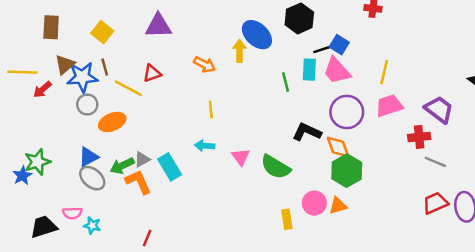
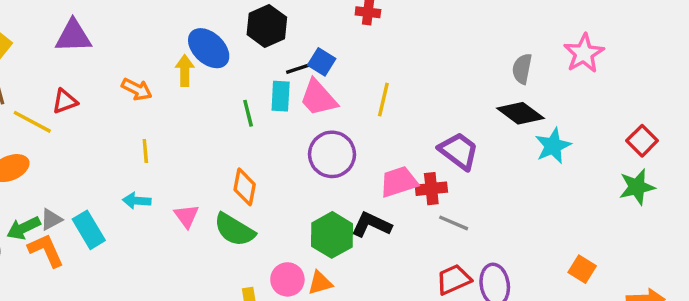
pink trapezoid: (389, 106) -> (399, 182), moved
black L-shape: (307, 132) -> (371, 225), moved
orange diamond: (338, 147) -> (245, 187), moved, turned 30

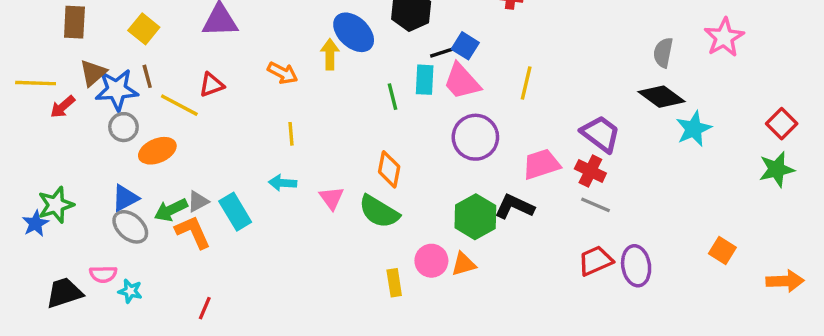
red cross: (431, 189) -> (590, 171), moved, turned 32

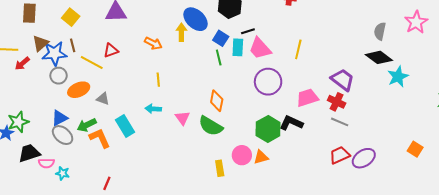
blue square: (465, 46) -> (221, 38), moved
gray triangle: (198, 201) -> (103, 99), moved, turned 48
purple ellipse: (636, 266) -> (364, 158), turned 65
black trapezoid: (64, 293) -> (29, 153), moved

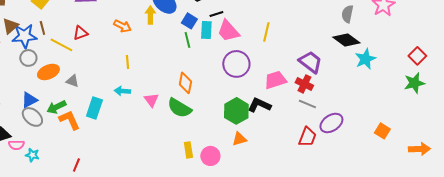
cyan rectangle: (125, 126) -> (94, 108), turned 50
pink circle: (242, 155) -> (210, 156), moved
red trapezoid: (340, 155) -> (307, 137), turned 135
orange triangle: (261, 157) -> (239, 139), moved
purple ellipse: (364, 158) -> (331, 123), moved

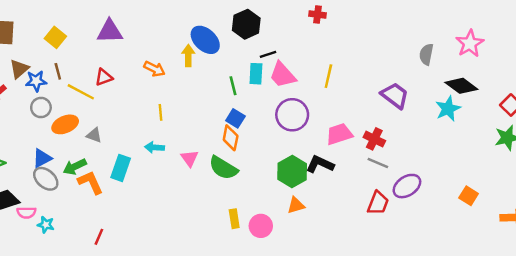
blue square: (189, 21) -> (235, 118), moved
blue star: (24, 36) -> (36, 81), size x0.7
black diamond: (346, 40) -> (461, 86), moved
purple trapezoid: (310, 62) -> (395, 95), moved

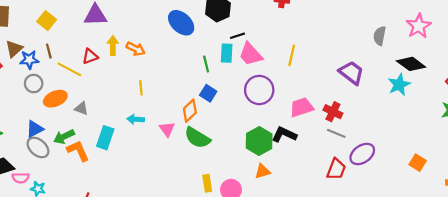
yellow arrow: (188, 56) -> (113, 46), moved
orange diamond: (231, 138) -> (190, 111), moved, turned 35

